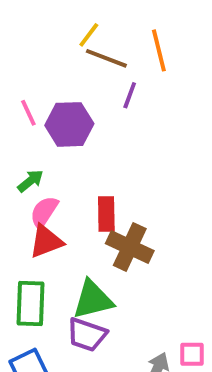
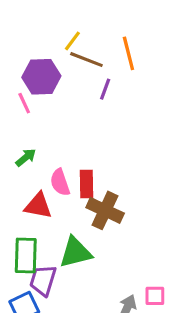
purple hexagon: (69, 124) -> (41, 77), moved
pink semicircle: (44, 212) -> (60, 182), moved, turned -52
red triangle: (46, 241) -> (38, 206), turned 32
purple trapezoid: (87, 335) -> (43, 280), moved, turned 88

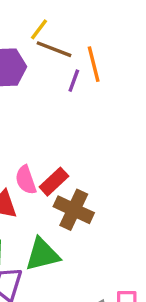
orange line: (128, 53) -> (94, 64), moved
red rectangle: (86, 184) -> (54, 182), turned 48

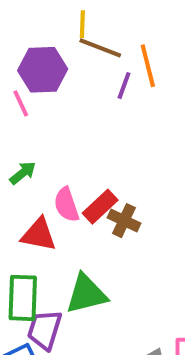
yellow line: (39, 29) -> (82, 24), turned -35
brown cross: (74, 210) -> (124, 221), moved, size x0.7

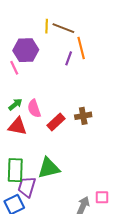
brown line: (100, 48) -> (63, 28), moved
pink semicircle: (66, 205) -> (34, 109), moved
brown cross: (124, 221) -> (83, 116), moved, turned -35
red triangle: (39, 234) -> (17, 126), moved

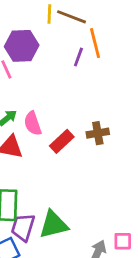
green triangle: (49, 168) -> (53, 225), moved

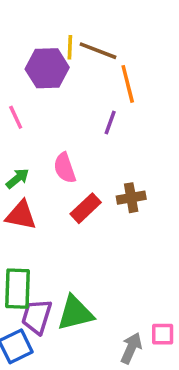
purple hexagon: (22, 46) -> (47, 68), moved
purple line: (78, 57) -> (110, 122), moved
pink semicircle: (33, 123) -> (65, 168), moved

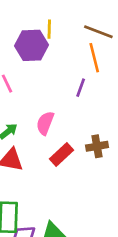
brown line: (98, 51) -> (98, 32), moved
pink semicircle: (65, 168) -> (45, 123), turned 40

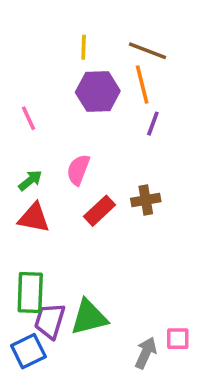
purple hexagon: (32, 45) -> (98, 92), moved
purple line: (81, 88) -> (153, 124), moved

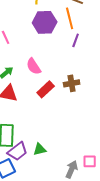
pink semicircle: (78, 170) -> (34, 66), turned -54
green triangle: (89, 317) -> (40, 149), size x0.6
purple trapezoid: (50, 321) -> (18, 151), turned -145

